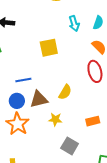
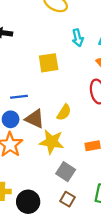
brown triangle: (39, 99) -> (35, 119), turned 36
yellow star: (55, 119) -> (52, 142), size x1.6

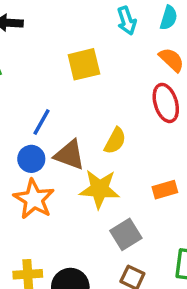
blue line: (19, 97) -> (42, 122), turned -49
gray square: (66, 172) -> (126, 234), turned 30

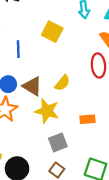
yellow square: (84, 64) -> (52, 32), turned 30
blue line: (42, 122) -> (18, 49), moved, turned -42

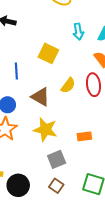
yellow semicircle: (62, 83) -> (68, 85), moved
brown triangle: (32, 86) -> (40, 97), moved

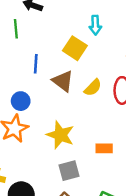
cyan arrow: (78, 32) -> (95, 25), moved
brown triangle: (40, 97) -> (63, 81), moved

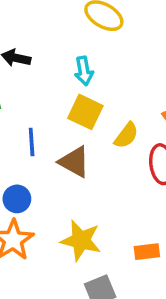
cyan arrow: (95, 25) -> (84, 71), moved
yellow semicircle: (93, 88) -> (126, 135), moved

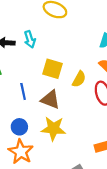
cyan arrow: (84, 71) -> (30, 39), moved
yellow star: (81, 240) -> (53, 129), moved

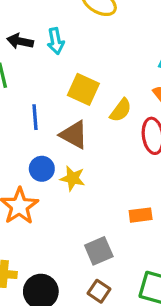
blue circle: (19, 127) -> (42, 169), moved
yellow star: (53, 129) -> (73, 178), size x0.7

